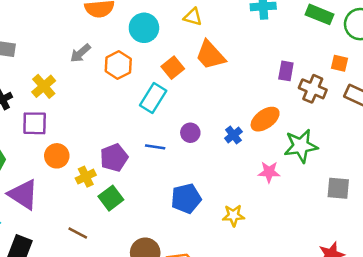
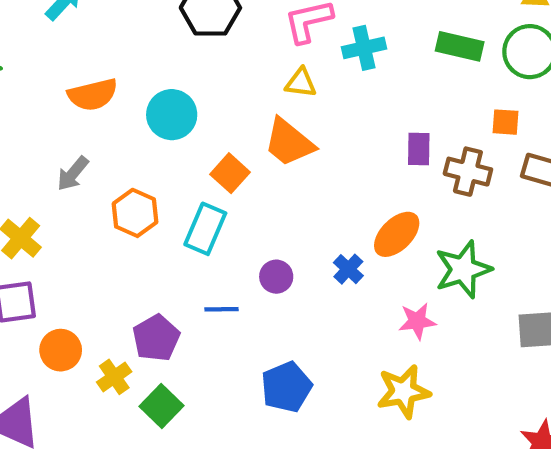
yellow triangle: (193, 17) -> (301, 83), moved
orange hexagon: (118, 65) -> (135, 213), moved
yellow star: (233, 215) -> (403, 391), moved, size x1.4

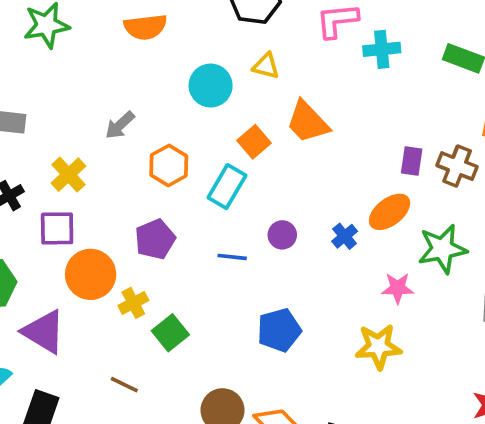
yellow triangle: (301, 83) -> (266, 66), moved
orange semicircle: (93, 95) -> (145, 27), moved
purple rectangle: (419, 149) -> (412, 161), moved
purple pentagon: (156, 338) -> (155, 239), moved
orange circle: (61, 350) -> (91, 274), size x1.4

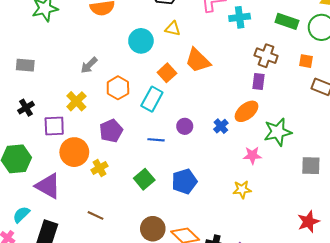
brown cross: (457, 166) -> (266, 56), moved
yellow cross: (68, 175) -> (76, 101), moved
green square: (170, 333) -> (144, 179), moved
yellow star: (378, 347) -> (242, 190), size x0.7

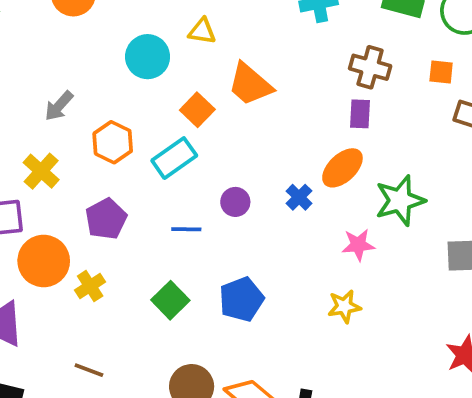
cyan rectangle: (152, 99) -> (174, 158), turned 30

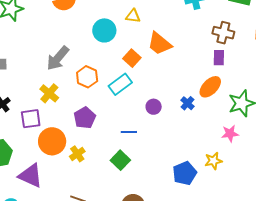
gray arrow: (59, 106) -> (58, 58), size x1.5
blue line: (186, 229) -> (129, 132), moved
pink star: (358, 245) -> (230, 134), moved
blue pentagon: (241, 299) -> (185, 173), moved

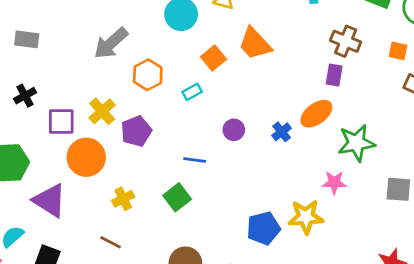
cyan rectangle: (120, 84) -> (192, 92), size x0.6
yellow cross: (49, 93) -> (102, 111), moved
yellow cross: (77, 154) -> (123, 199), moved
yellow star: (213, 161) -> (306, 217), size x1.4

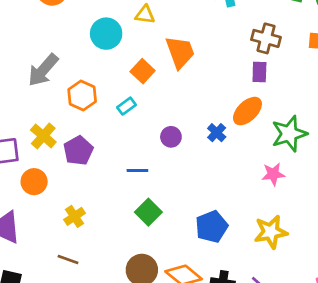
orange trapezoid: (255, 44) -> (180, 52), turned -150
orange circle: (86, 157) -> (34, 182), size x0.7
green square: (177, 197) -> (148, 212), moved
yellow star: (306, 217) -> (271, 232), moved

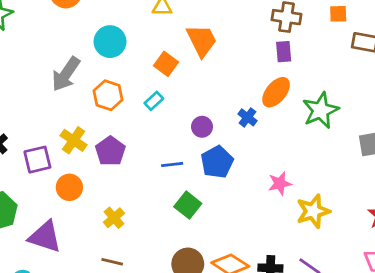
cyan circle: (106, 34) -> (110, 42), moved
pink star: (273, 174) -> (280, 184), moved
blue pentagon: (212, 227) -> (217, 162), moved

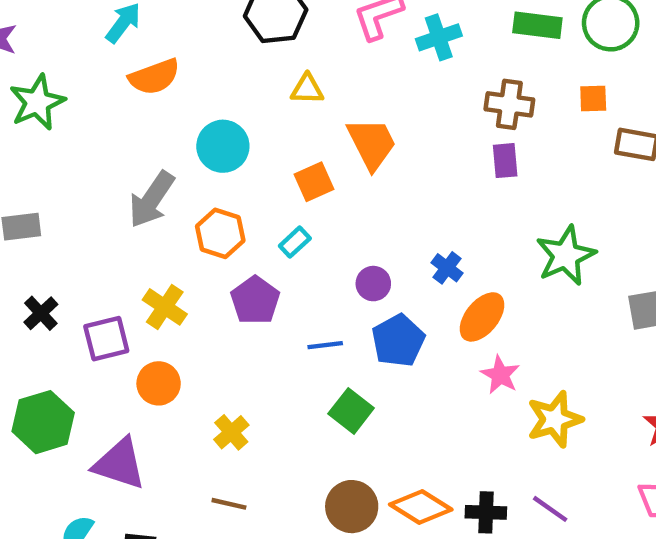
orange square: (166, 64) -> (314, 182), turned 30
orange ellipse: (276, 92) -> (482, 317), moved
purple pentagon: (110, 151) -> (255, 300), moved
pink star: (280, 184) -> (500, 375), turned -30

